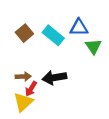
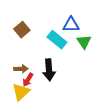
cyan rectangle: (53, 35) -> (57, 40), moved
black arrow: (54, 78) -> (49, 70), turned -85

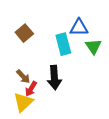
cyan rectangle: (57, 40) -> (63, 44), turned 36
brown arrow: (21, 69) -> (23, 77), turned 48

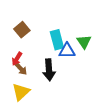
blue triangle: (79, 27) -> (67, 51), moved
red arrow: (31, 89) -> (17, 59), moved

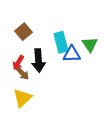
black arrow: (49, 70) -> (39, 60), moved

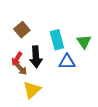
blue triangle: (72, 54) -> (67, 62), moved
yellow triangle: (22, 98) -> (32, 90), moved

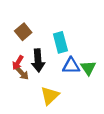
green triangle: (84, 42) -> (88, 68), moved
yellow triangle: (32, 90) -> (50, 96), moved

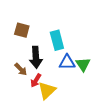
brown square: (23, 32) -> (22, 30), turned -35
red arrow: (18, 63) -> (36, 80), moved

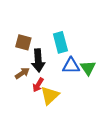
brown square: (22, 30) -> (23, 42), moved
brown arrow: (21, 69) -> (22, 73), turned -80

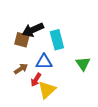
black arrow: (38, 60) -> (33, 30), moved, turned 70
blue triangle: (71, 66) -> (44, 62), moved

